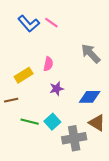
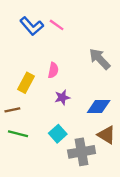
yellow rectangle: (24, 75) -> (26, 83), turned -30
green line: (30, 122) -> (18, 134), moved

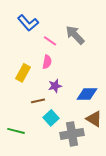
pink line: (57, 25) -> (50, 41), moved
gray arrow: (100, 59) -> (75, 35), moved
brown line: (12, 110) -> (38, 101), moved
green line: (18, 134) -> (16, 131), moved

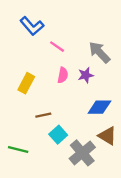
gray arrow: (75, 35) -> (99, 52), moved
pink semicircle: (47, 62) -> (63, 75), moved
purple star: (55, 86) -> (86, 75), moved
gray cross: (72, 134) -> (82, 153), turned -30

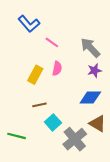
purple star: (86, 75) -> (94, 71), moved
yellow rectangle: (26, 83) -> (35, 75), moved

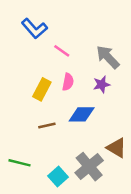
purple star: (94, 71) -> (102, 84), moved
blue diamond: (90, 98) -> (82, 114), moved
cyan square: (53, 122) -> (58, 176), moved

